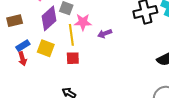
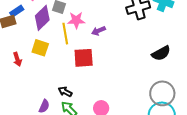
blue rectangle: (23, 46) -> (17, 11), moved
red square: (73, 58) -> (84, 58), moved, size x1.5

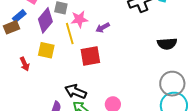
black semicircle: (161, 53) -> (167, 44), turned 30
black arrow: (65, 92) -> (75, 91), size x1.5

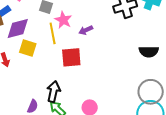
pink star: (79, 19) -> (63, 20), turned 30
purple diamond: (45, 20) -> (18, 28), moved, turned 30
black arrow: (75, 91) -> (53, 92), turned 75

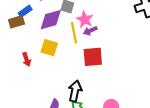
purple diamond: (18, 28) -> (51, 20), moved
purple arrow: (86, 30) -> (90, 31), moved

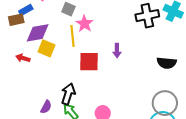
purple diamond: (51, 20) -> (38, 33), moved
purple arrow: (90, 31) -> (117, 51), moved, turned -72
red arrow: (27, 59) -> (23, 58), turned 120

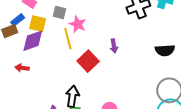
yellow square: (46, 48) -> (38, 24), moved
red square: (89, 62) -> (88, 61), turned -35

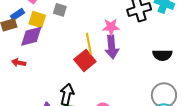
pink star: (78, 24) -> (111, 27), moved, turned -30
yellow line: (68, 38) -> (89, 44), moved
purple arrow: (114, 46) -> (112, 47), size x1.6

